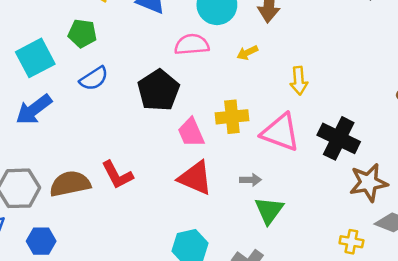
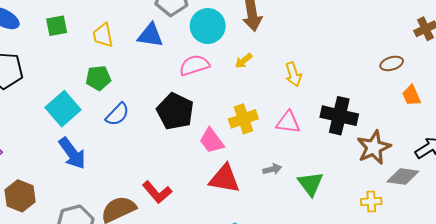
blue arrow: (34, 110) -> (72, 153), turned -76
pink triangle: (280, 132) -> (288, 122), size x0.7
green triangle: (269, 210) -> (310, 184), moved

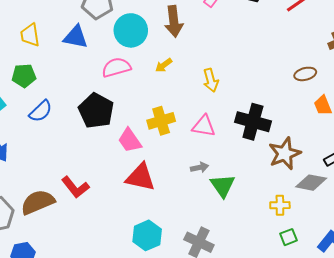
gray arrow: (272, 169) -> (200, 167), moved

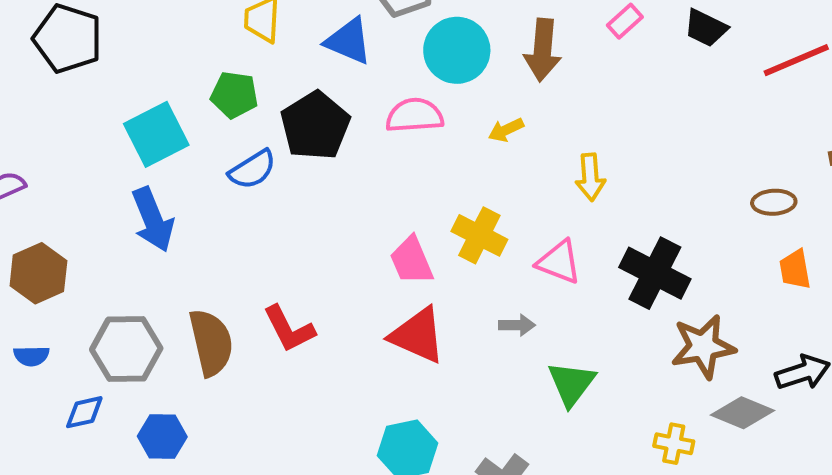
black pentagon: (96, 111) -> (315, 126), moved
yellow cross: (161, 121) -> (479, 235), turned 32
gray arrow: (200, 167) -> (517, 325), moved
brown semicircle: (38, 202) -> (211, 342), turned 88

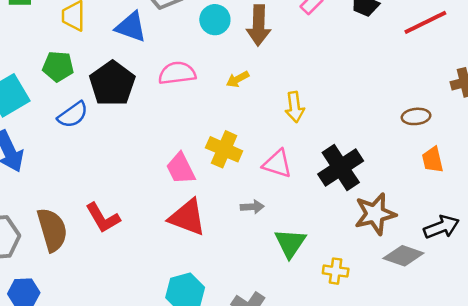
cyan circle: (457, 50) -> (215, 20), moved, size x0.7
black cross: (655, 273) -> (341, 167), turned 33
yellow cross: (674, 444) -> (336, 271), moved

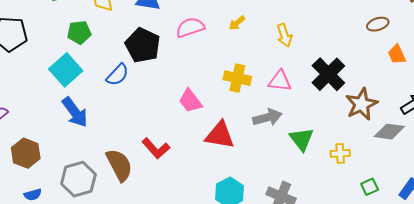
green pentagon: (58, 66) -> (79, 32), moved
pink trapezoid: (181, 168) -> (190, 101), moved
gray arrow: (252, 207) -> (267, 117), size x1.6

